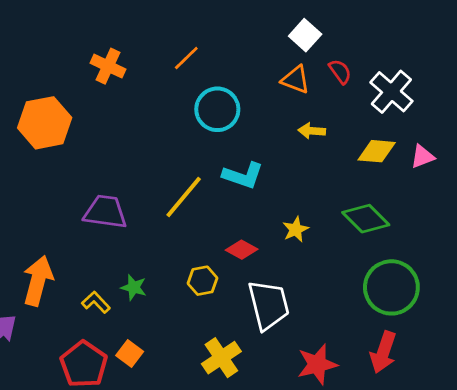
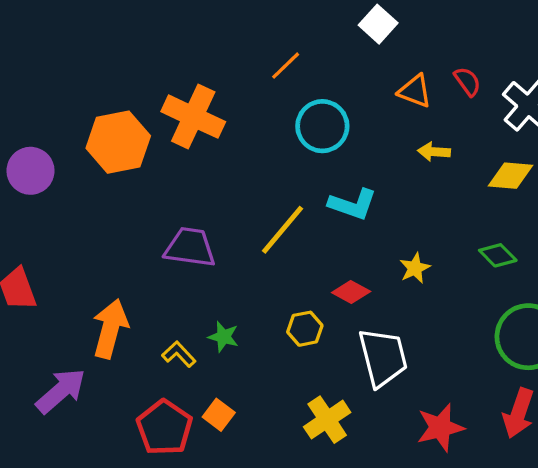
white square: (305, 35) -> (378, 24), moved
orange cross: (108, 66) -> (193, 117), moved, size x1.5
green diamond: (366, 219) -> (498, 255), size x0.7

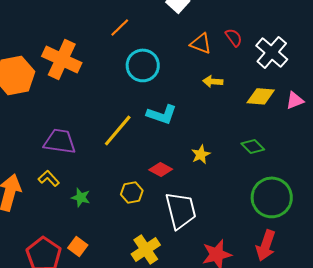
yellow L-shape: (179, 354) -> (49, 178), moved

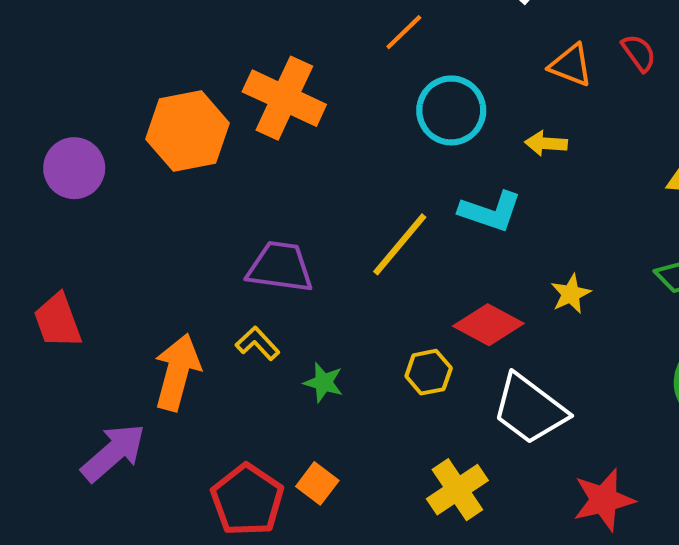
yellow arrow: (213, 81) -> (546, 143), moved
red diamond: (161, 169) -> (488, 325), size x1.4
white trapezoid: (181, 210) -> (530, 409), turned 141

